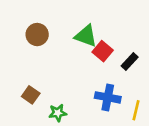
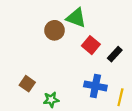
brown circle: (37, 35) -> (55, 30), moved
green triangle: (86, 36) -> (76, 18), moved

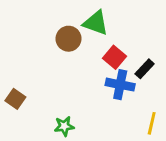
brown square: (27, 84) -> (15, 99), moved
blue cross: (95, 86) -> (120, 85), moved

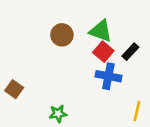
green triangle: (96, 23) -> (101, 31), moved
black rectangle: (145, 69) -> (130, 52), moved

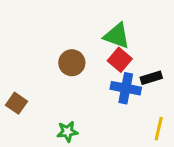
brown circle: (62, 35) -> (72, 63), moved
black rectangle: (130, 52) -> (151, 78), moved, turned 30

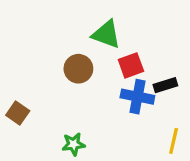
green triangle: (117, 36) -> (106, 34), moved
red square: (120, 60) -> (131, 65), turned 30

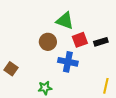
black rectangle: (165, 85) -> (101, 42), moved
blue cross: (137, 97) -> (68, 62), moved

